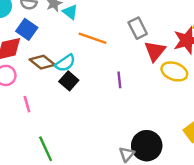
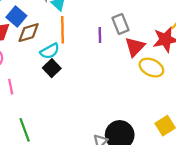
orange line: (93, 38) -> (63, 30), moved, turned 65
brown diamond: (42, 62) -> (29, 33), moved, turned -60
purple line: (119, 80) -> (100, 35), moved

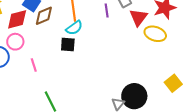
cyan semicircle: (50, 51) -> (74, 28), moved
black square: (52, 68) -> (68, 45), turned -35

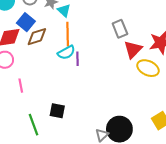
purple line: (107, 10) -> (78, 59), moved
black square: (68, 45) -> (57, 111), moved

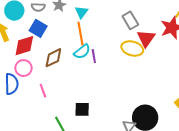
cyan triangle: (64, 10) -> (81, 12), moved, turned 32
brown diamond: (37, 37) -> (53, 58), moved
yellow ellipse: (148, 68) -> (132, 49), moved

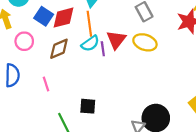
red triangle: (146, 38) -> (116, 40), moved
red diamond: (24, 46) -> (64, 18), moved
pink circle: (23, 68) -> (24, 41), moved

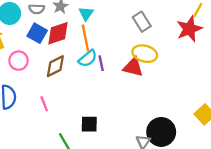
red triangle: (116, 40) -> (133, 67), moved, turned -50

